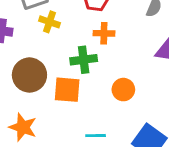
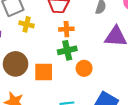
green cross: (84, 60) -> (67, 50), moved

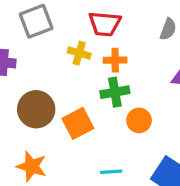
yellow cross: (27, 24) -> (79, 53), moved
orange square: (44, 72) -> (78, 123), turned -30

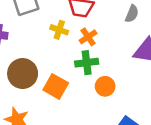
orange cross: (115, 60) -> (88, 37), turned -36
orange square: (78, 123) -> (56, 86), turned -35

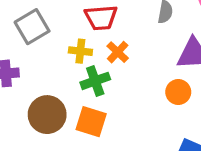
green cross: (87, 63) -> (95, 81), moved
orange circle: (105, 86) -> (178, 92), moved

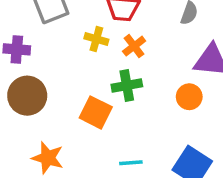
green cross: (95, 81) -> (127, 85), moved
brown circle: (47, 115) -> (27, 96), moved

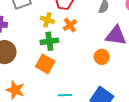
green cross: (127, 85) -> (49, 41), moved

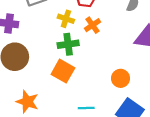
orange circle: (102, 57) -> (121, 78), moved

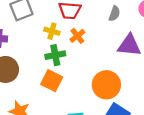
orange circle: (121, 78) -> (106, 85), size x1.6

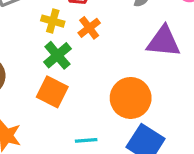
green cross: (55, 55) -> (57, 55), turned -30

